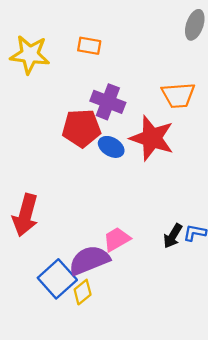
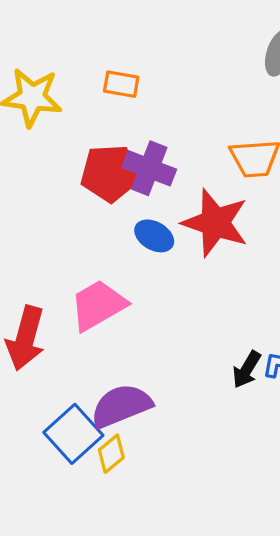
red pentagon: (81, 128) -> (110, 173), moved
pink trapezoid: (117, 239) -> (98, 305), moved, size x1.4

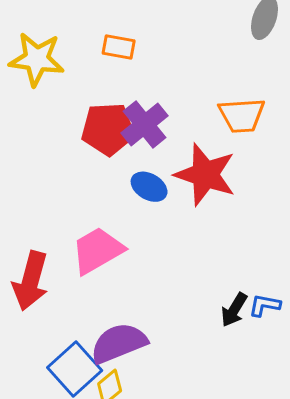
purple cross: (149, 168) -> (144, 124), turned 30

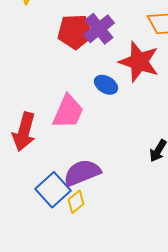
blue ellipse: (149, 187) -> (106, 85), moved
pink trapezoid: (97, 251) -> (68, 112), turned 144

